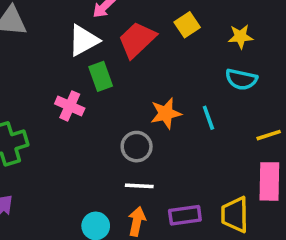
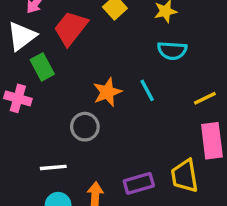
white line: (139, 186) -> (53, 167), moved

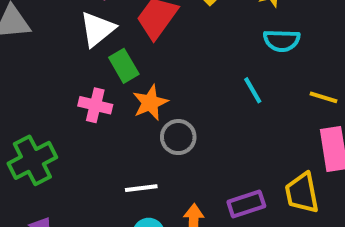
orange star: (107, 92) -> (150, 103), moved
yellow line: (205, 98) -> (324, 97), turned 45

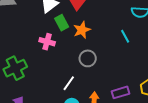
orange star: (150, 103) -> (82, 30), moved
white line: (141, 188) -> (69, 83), turned -49

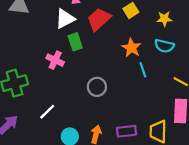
orange star: (82, 30) -> (131, 48), moved, turned -30
white line: (69, 83) -> (47, 112), moved

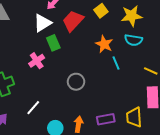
yellow star: (164, 19) -> (132, 16), size x1.5
pink cross: (55, 60) -> (37, 61), turned 35

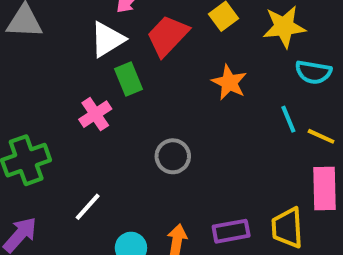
cyan semicircle: (133, 40) -> (313, 72), moved
cyan line: (116, 63) -> (288, 119), moved

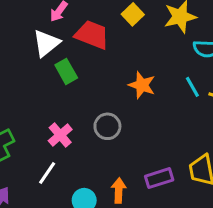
red trapezoid: (168, 36) -> (92, 35), turned 75
orange star: (229, 82) -> (142, 85), moved
pink cross: (95, 114) -> (60, 135), moved

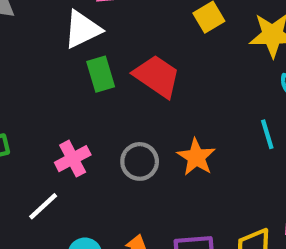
red trapezoid: (92, 35) -> (157, 76), moved
orange star: (142, 85) -> (196, 157), moved

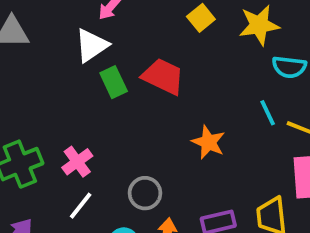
pink cross: (73, 159) -> (77, 162), moved
gray circle: (140, 161) -> (145, 193), moved

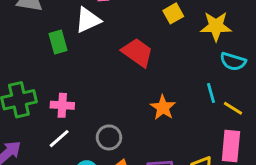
green rectangle: (114, 82) -> (58, 42), moved
pink cross: (77, 162) -> (62, 105), turned 30

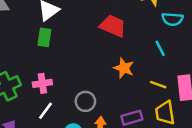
green rectangle: (58, 42) -> (44, 37), moved, turned 36
red trapezoid: (137, 52) -> (113, 26), moved
yellow line: (233, 108) -> (158, 85), moved

